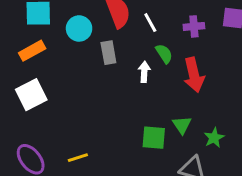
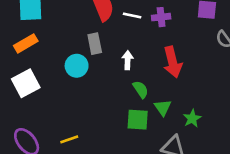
white line: (150, 23) -> (132, 16), turned -48
purple cross: (194, 26) -> (161, 17), moved
cyan circle: (79, 28) -> (77, 66), moved
green semicircle: (164, 54) -> (141, 89), moved

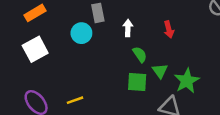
red arrow: (173, 62) -> (169, 29), size x0.6
green star: (192, 118) -> (187, 81), size x1.5

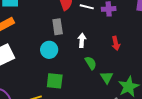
cyan circle: (81, 33) -> (49, 50), moved
green square: (137, 82) -> (55, 81), moved

